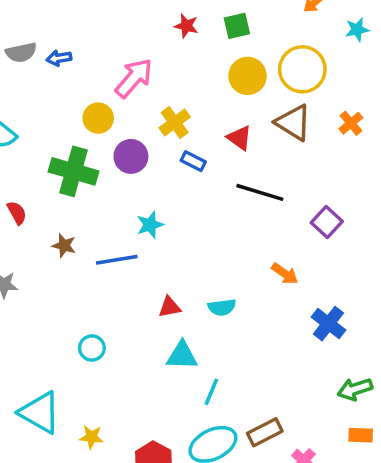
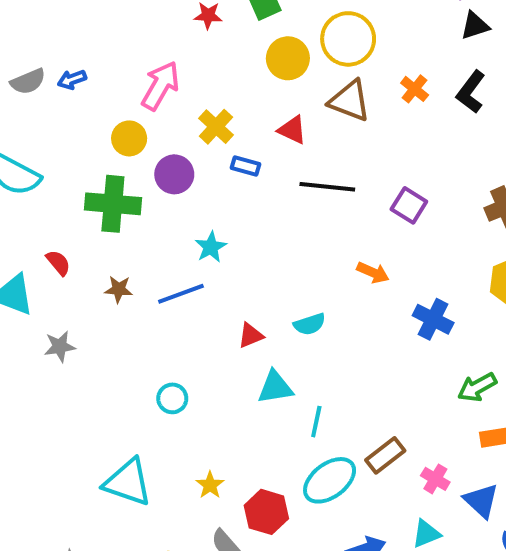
yellow star: (91, 437) -> (210, 485), moved, turned -30

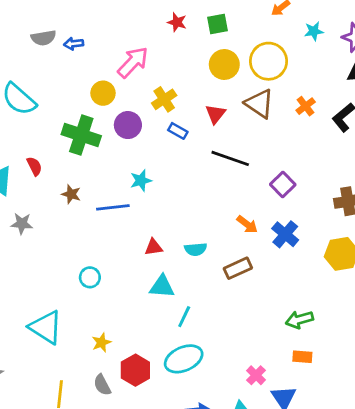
red triangle: (292, 130) -> (216, 114), turned 30
blue cross: (433, 319) -> (285, 234), moved
brown rectangle: (385, 455) -> (238, 268), moved

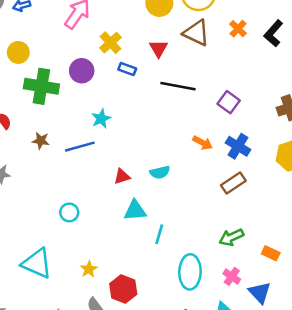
yellow circle: (103, 93) -> (18, 52), moved
brown rectangle: (238, 268) -> (233, 183), moved
green arrow: (299, 320) -> (231, 237), moved
orange rectangle: (302, 357) -> (271, 253), turned 30
cyan ellipse: (184, 359) -> (190, 272), moved, turned -56

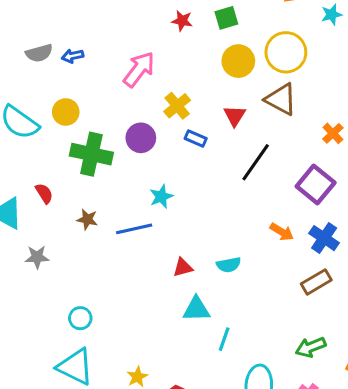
orange cross: (238, 29) -> (333, 133), moved
black line: (178, 86) -> (256, 162), turned -68
purple square: (229, 102) -> (316, 184), size x1.4
cyan circle: (69, 212) -> (80, 318), moved

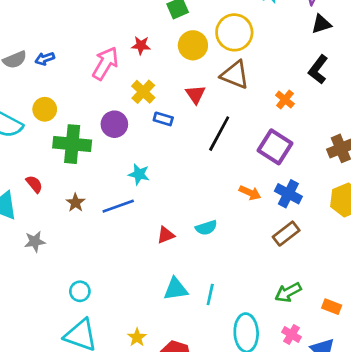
red star: (182, 21) -> (141, 45), moved
cyan star: (161, 197) -> (139, 174), turned -30
brown star: (87, 219) -> (76, 203), turned 30
cyan triangle: (196, 309) -> (176, 289), moved

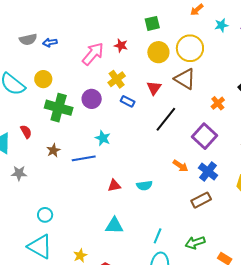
cyan line: (210, 294) -> (158, 236), moved

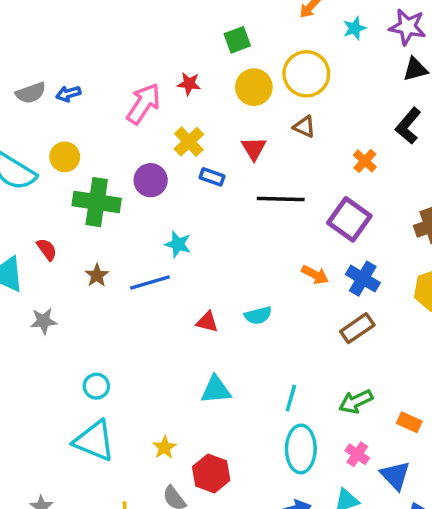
brown triangle: (185, 79) -> (304, 127), size x0.6
black line: (166, 119) -> (281, 199), turned 60
red triangle: (114, 186) -> (207, 322), turned 32

